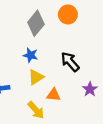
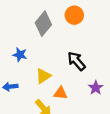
blue star: (30, 55) -> (20, 55), moved

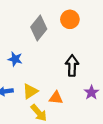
black arrow: (76, 61) -> (72, 66), turned 42
yellow triangle: (43, 76) -> (30, 91), moved

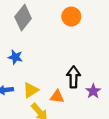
gray diamond: (39, 28) -> (23, 18), moved
black arrow: (72, 66) -> (73, 77), moved

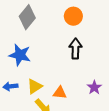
blue star: (15, 57) -> (20, 55), size x1.5
black arrow: (73, 77) -> (75, 49), moved

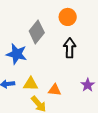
gray diamond: (27, 17) -> (37, 32), moved
yellow triangle: (35, 86) -> (31, 84), turned 35

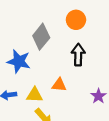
orange triangle: (55, 90) -> (59, 85), moved

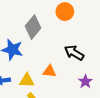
black arrow: (78, 55) -> (74, 53), moved, turned -60

